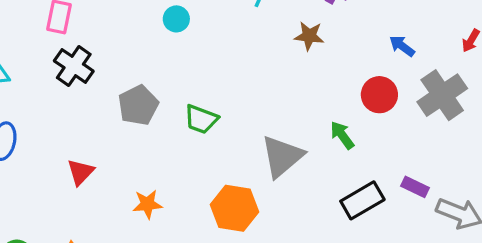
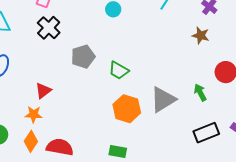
brown star: (309, 36) -> (201, 35), moved
orange star: (147, 204) -> (34, 114), moved
orange hexagon: (234, 208) -> (127, 109), moved

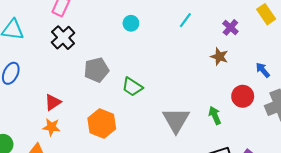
gray triangle: (163, 100) -> (176, 120), turned -32
orange hexagon: (127, 109) -> (102, 123), moved
orange star: (34, 114) -> (51, 127), moved

